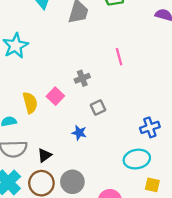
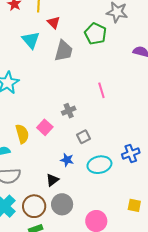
black triangle: (45, 155) -> (52, 180), moved
cyan ellipse: (137, 159) -> (99, 165), moved

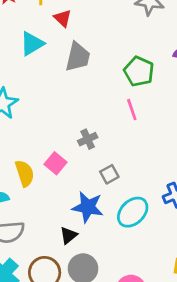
green pentagon: (96, 34) -> (139, 71), moved
cyan triangle: (31, 40) -> (32, 44), turned 42
blue star: (67, 160) -> (88, 207), size x1.6
cyan ellipse: (99, 165) -> (133, 212), turned -30

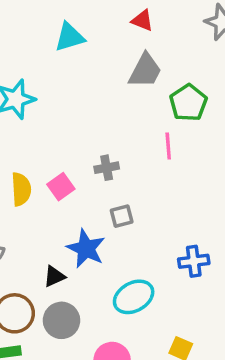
red triangle: (63, 18) -> (142, 20), moved, turned -36
gray trapezoid: (78, 57) -> (145, 71), moved
cyan ellipse: (133, 212) -> (134, 297), moved

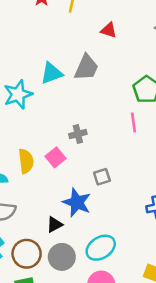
cyan triangle: (70, 37) -> (52, 73), moved
gray trapezoid: (145, 71) -> (86, 68), moved
gray cross: (107, 168) -> (78, 134), moved
cyan ellipse: (134, 297) -> (101, 248), moved

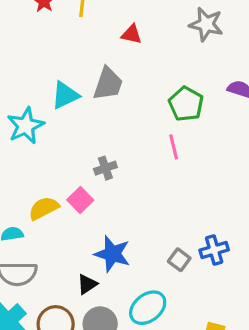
yellow semicircle: (26, 161) -> (44, 208), turned -105
gray square: (102, 177) -> (179, 260), moved, turned -30

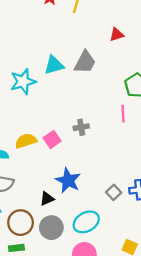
red triangle: (132, 34) -> (117, 35), moved, turned -40
gray cross: (105, 168) -> (81, 127), moved

